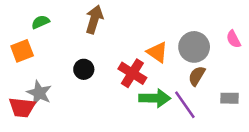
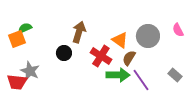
brown arrow: (94, 19) -> (79, 32), moved
green semicircle: (40, 22) -> (25, 28), moved
brown semicircle: (197, 76) -> (129, 58), moved
gray rectangle: (230, 98) -> (175, 75), turned 40

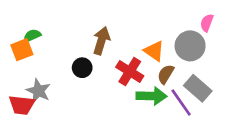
pink semicircle: (178, 30) -> (207, 23), moved, turned 48
gray rectangle: (175, 75) -> (198, 88), moved, size x1.5

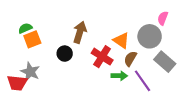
orange square: (22, 50) -> (32, 39), moved
gray rectangle: (198, 88) -> (165, 62), moved
green arrow: (152, 96) -> (119, 76), size x0.7

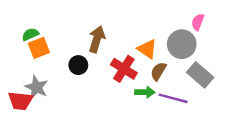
purple line: (143, 81) -> (173, 98), turned -40

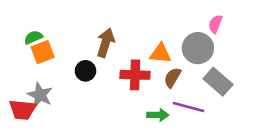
orange triangle: (147, 49) -> (160, 53), turned -30
red cross: (124, 69) -> (135, 75), turned -30
green arrow: (145, 92) -> (158, 115), moved

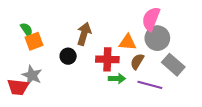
pink semicircle: (215, 24) -> (151, 19), moved, size x1.6
green semicircle: (33, 37) -> (27, 30), turned 80
green arrow: (158, 115) -> (117, 78), moved

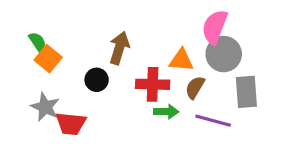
orange square: (34, 41) -> (48, 59), turned -30
gray rectangle: (173, 65) -> (246, 92), turned 45
red trapezoid: (18, 87) -> (71, 124), moved

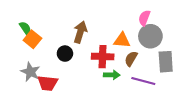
pink semicircle: (215, 27) -> (144, 18), size x0.7

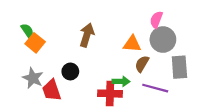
black circle: (65, 54) -> (70, 71), moved
red cross: (103, 57) -> (110, 94), moved
red trapezoid: (48, 83) -> (52, 90), turned 65

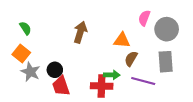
gray circle: (163, 40) -> (167, 29), moved
orange square: (35, 43) -> (21, 54), moved
black circle: (70, 71) -> (55, 70), moved
red trapezoid: (52, 90) -> (61, 86), moved

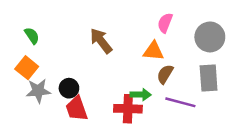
pink semicircle: (144, 18) -> (165, 23), moved
brown arrow: (80, 32) -> (101, 41), turned -55
gray star: (30, 72) -> (38, 91), turned -30

